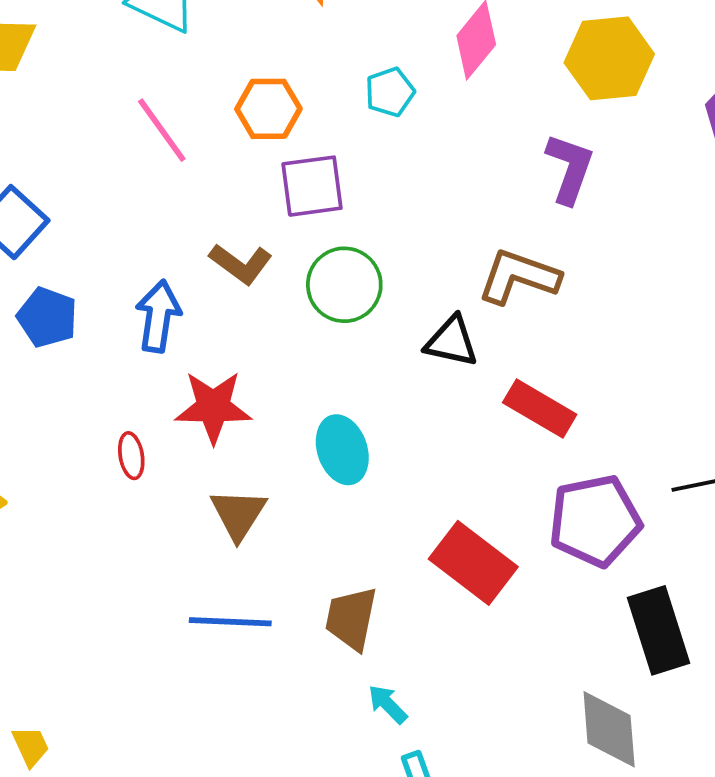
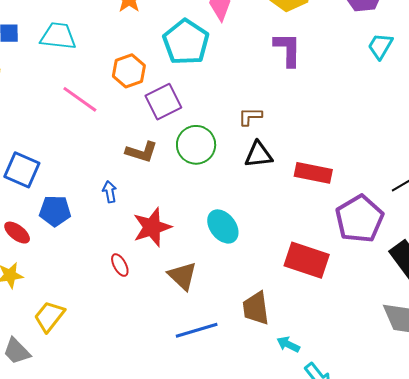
cyan pentagon: (390, 92) -> (186, 42), size x1.8
brown L-shape: (519, 277) -> (250, 116), moved, size x0.6
blue arrow: (158, 316) -> (110, 192), size x0.6

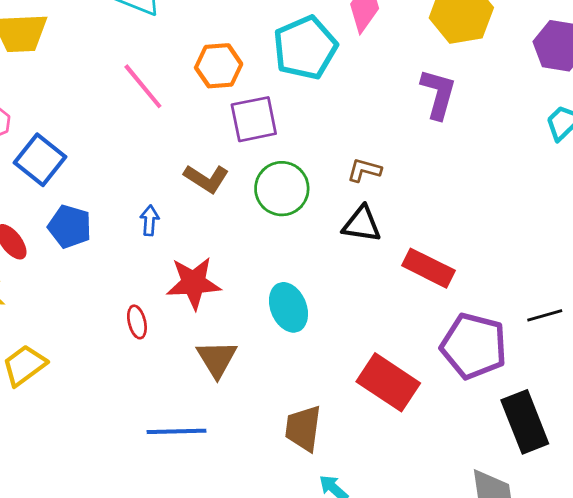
purple pentagon: (359, 219) -> (474, 346), turned 30
blue line: (197, 330) -> (176, 431), moved

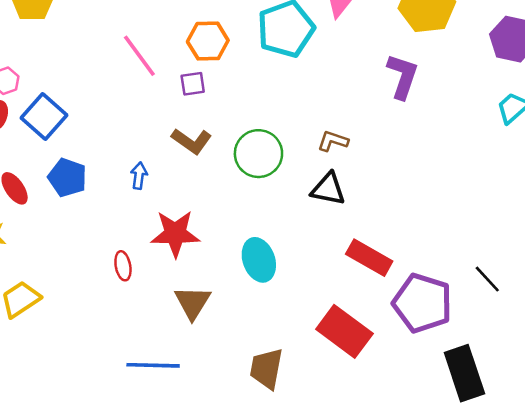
purple square: (254, 119) -> (193, 84), moved, size x0.6
red rectangle: (428, 268) -> (369, 258), moved
black line: (545, 315) -> (487, 279), turned 60

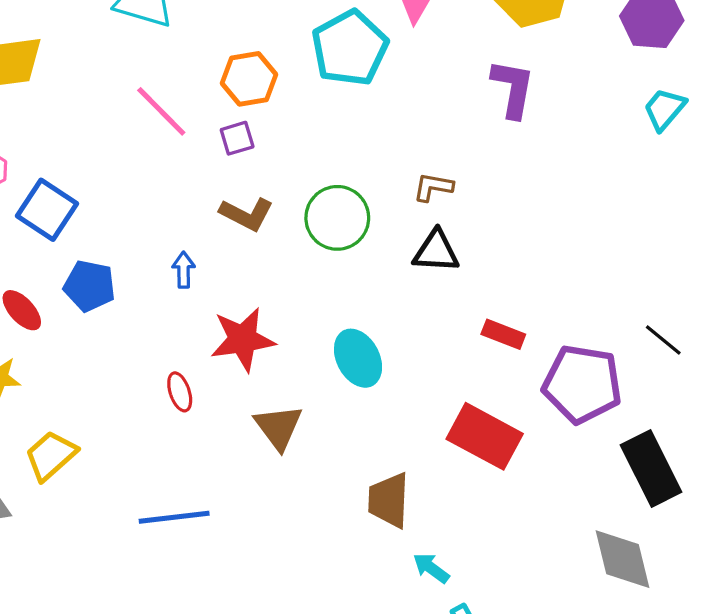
red rectangle: (369, 258) -> (503, 334), size x0.7
blue line: (153, 365) -> (174, 517), moved

